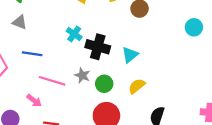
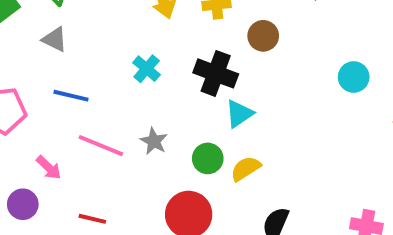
black cross: (98, 47) -> (216, 73), moved
green circle: (104, 84) -> (208, 158), moved
pink arrow: (34, 101) -> (49, 168), moved

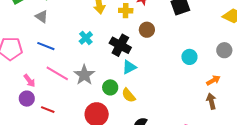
gray star: (154, 141) -> (84, 75), size x1.5
yellow semicircle: (246, 169) -> (129, 95), turned -105
purple circle: (23, 204) -> (27, 99), moved

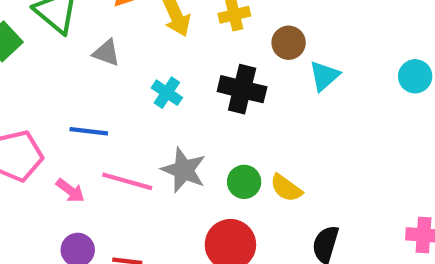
gray triangle: (42, 17) -> (106, 53), moved
cyan circle: (189, 57) -> (415, 76), moved
cyan triangle: (129, 67) -> (324, 76), moved
pink arrow: (29, 81) -> (70, 191), moved

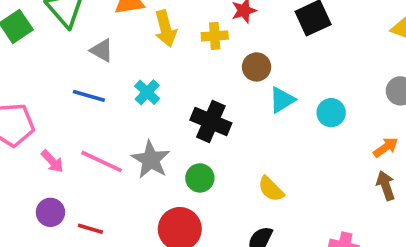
cyan circle: (415, 76) -> (331, 113), moved
black cross: (242, 89) -> (211, 122), moved
blue line: (89, 131) -> (89, 96), moved
yellow semicircle: (286, 188) -> (271, 189), moved

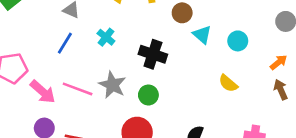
blue line: (89, 96) -> (65, 43), turned -70
cyan triangle: (282, 100) -> (202, 35), turned -42
pink arrow: (52, 161) -> (43, 92), size x1.5
yellow semicircle: (271, 189) -> (228, 83), moved

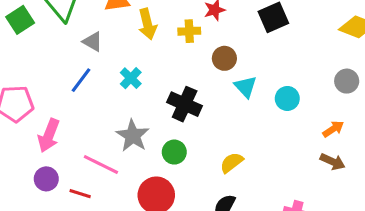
yellow semicircle: (228, 83) -> (232, 163), moved, turned 96
pink line: (78, 89) -> (101, 165), moved
brown arrow: (281, 90) -> (333, 162), turned 132
pink arrow: (43, 92) -> (49, 135), turned 64

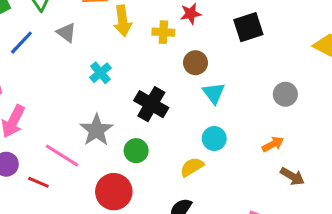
blue line: (81, 80) -> (21, 43), moved
gray circle: (347, 81) -> (285, 94), moved
cyan circle: (287, 98) -> (214, 138), moved
orange arrow: (333, 129) -> (273, 144), moved

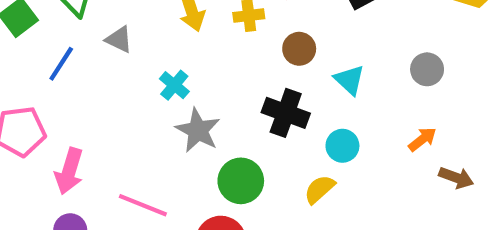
cyan triangle: (214, 93) -> (349, 80), moved
black cross: (151, 104) -> (286, 113), moved
gray star: (96, 130) -> (198, 130), moved
green circle: (136, 151) -> (241, 181), size x1.4

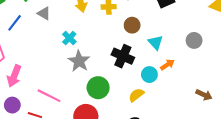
orange arrow: (422, 139) -> (167, 65), moved

